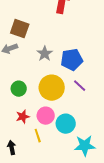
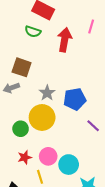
purple line: (80, 86) -> (93, 126), moved
yellow circle: (52, 88) -> (42, 117), moved

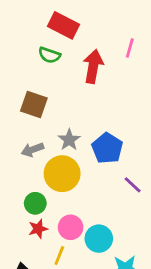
gray arrow: (11, 88) -> (32, 150), moved
blue pentagon: (75, 99) -> (107, 148), turned -30
green circle: (21, 129) -> (35, 203), moved
yellow line: (40, 177) -> (59, 256), turned 40

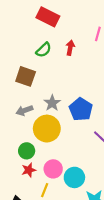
green semicircle: (49, 55) -> (44, 50), moved, turned -63
red arrow: (93, 66) -> (70, 48), size x0.6

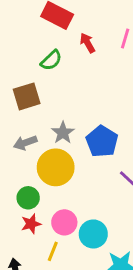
red arrow: (70, 48) -> (87, 43), moved, turned -40
brown square: (26, 76) -> (27, 96), turned -36

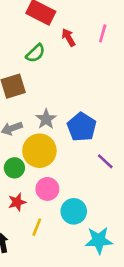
green circle: (28, 198) -> (14, 168), moved
pink circle: (64, 222) -> (47, 189), moved

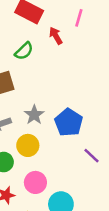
pink line: (103, 33) -> (79, 18), moved
yellow circle: (39, 151) -> (28, 145), size x0.7

